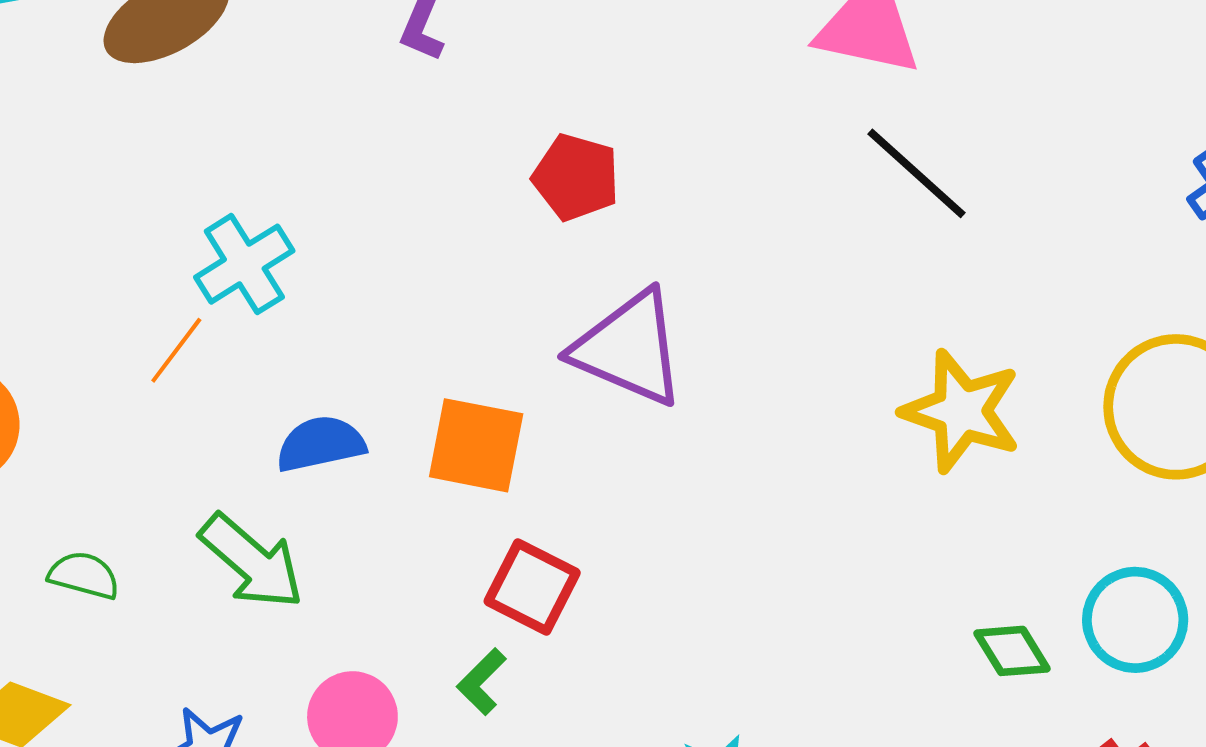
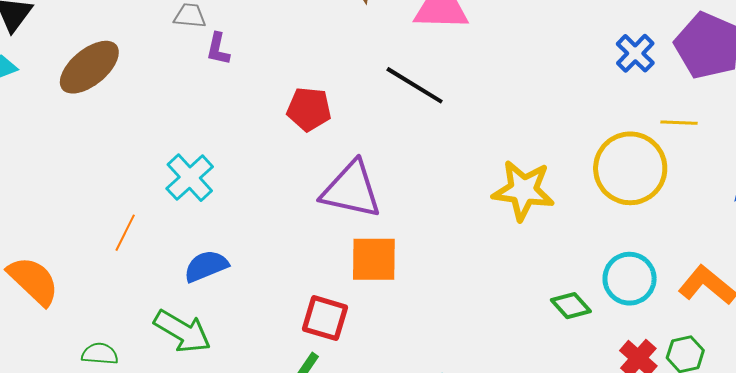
black line: (917, 173) -> (415, 85), moved
cyan cross: (244, 264) -> (190, 178), moved
orange square: (476, 445) -> (374, 259), moved

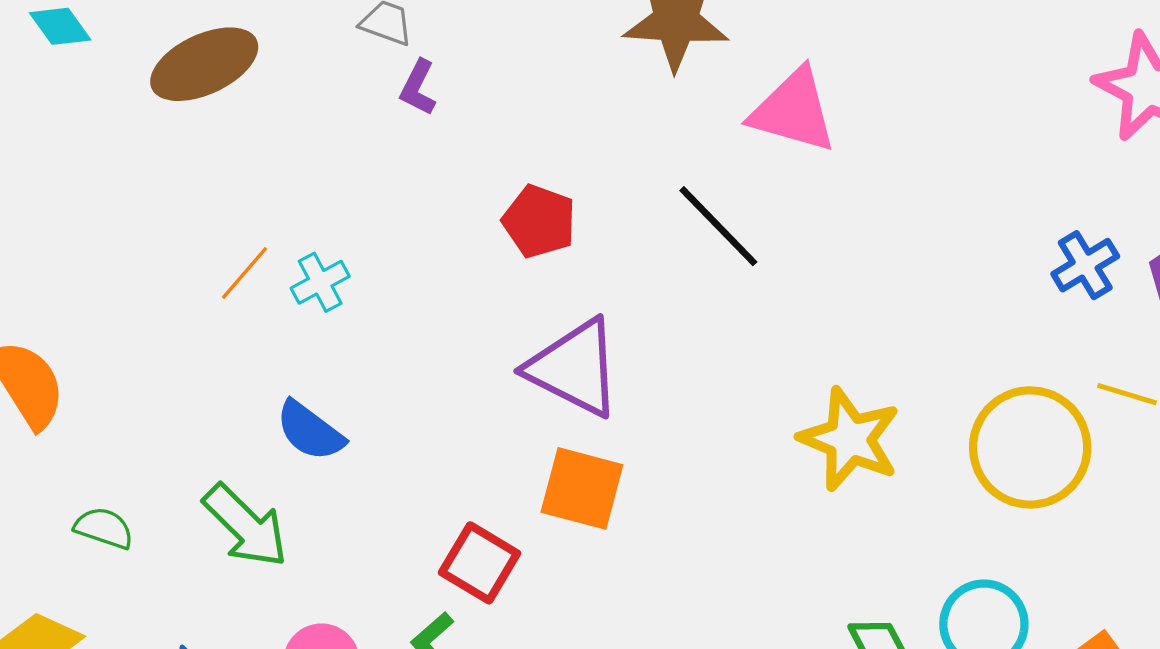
cyan cross: (190, 178) -> (320, 282), size x0.7
orange line: (125, 233) -> (245, 273), moved
blue semicircle: (206, 266) -> (310, 431), turned -135

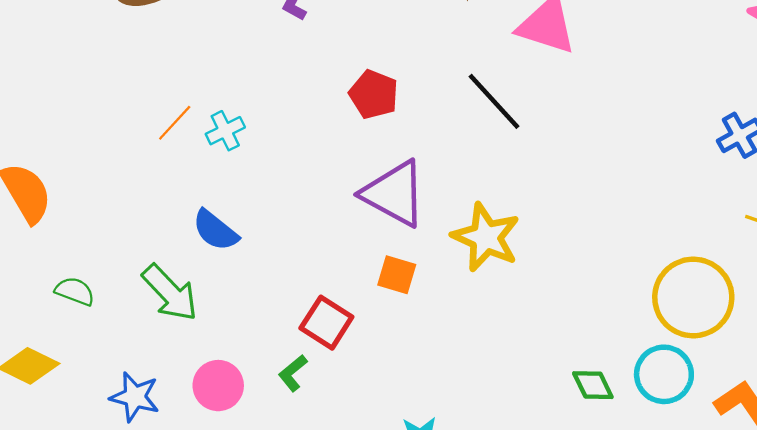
yellow star: (850, 439) -> (486, 237), moved
yellow circle: (1030, 447) -> (693, 297), moved
orange square: (582, 488) -> (397, 275), size x0.7

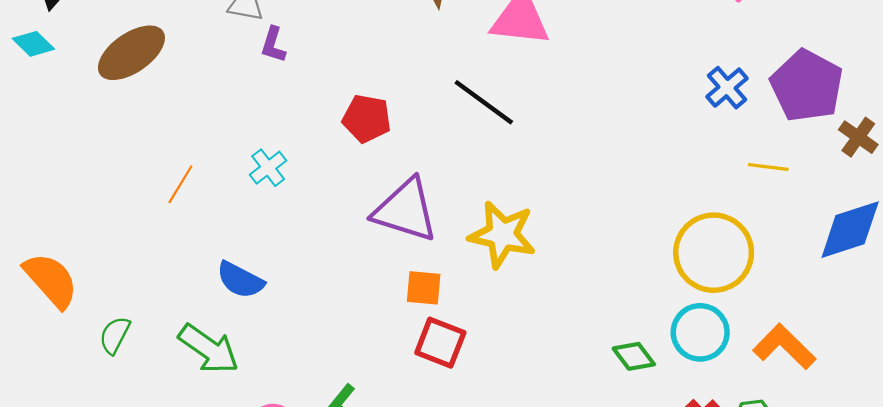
cyan cross: (225, 131) -> (268, 168), moved
green semicircle: (75, 291) -> (115, 335), moved, turned -72
red square: (326, 323) -> (440, 343), moved

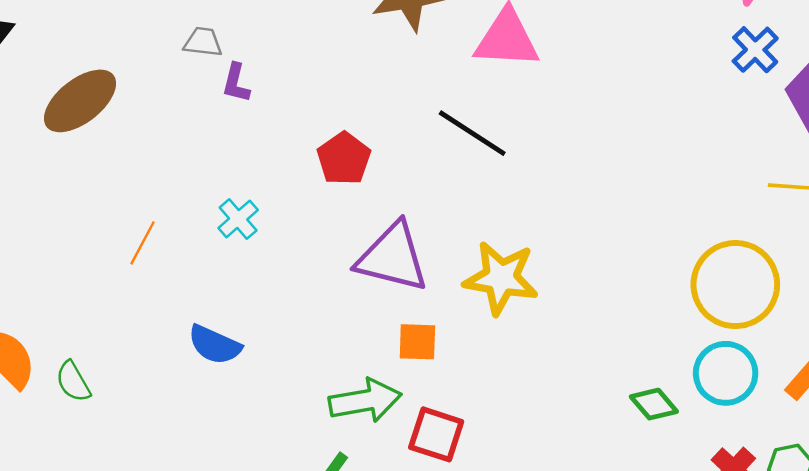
blue cross: (727, 88) -> (755, 50), moved
red pentagon: (367, 119) -> (344, 159), turned 30
green semicircle: (115, 335) -> (73, 382), moved, turned -54
red square: (440, 343) -> (436, 434), moved
green arrow: (209, 349) -> (365, 401), moved, turned -42

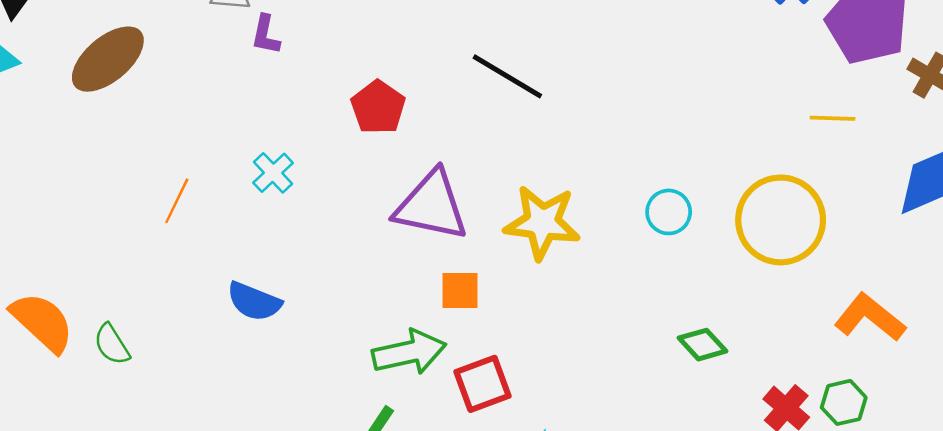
cyan circle: (726, 373) -> (669, 212), moved, size x0.7
red square: (436, 434) -> (483, 384), turned -36

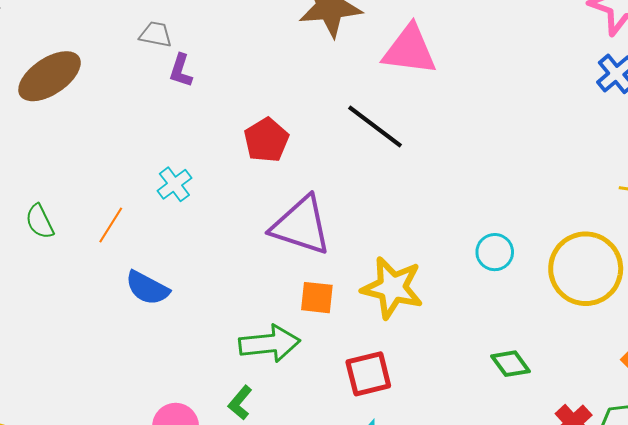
orange line: (177, 201) -> (111, 225), moved
yellow star: (542, 222) -> (392, 288), moved
green semicircle: (112, 344) -> (40, 221), moved
red square: (483, 384) -> (368, 374), moved

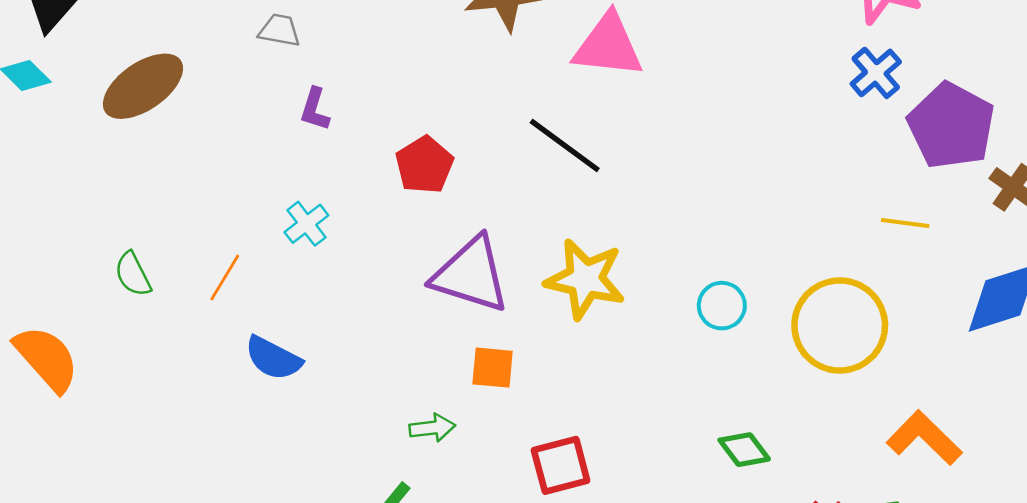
purple L-shape: (181, 71) -> (315, 109), moved
yellow star: (392, 288) -> (585, 279), moved
green arrow: (270, 343) -> (432, 428), size x0.6

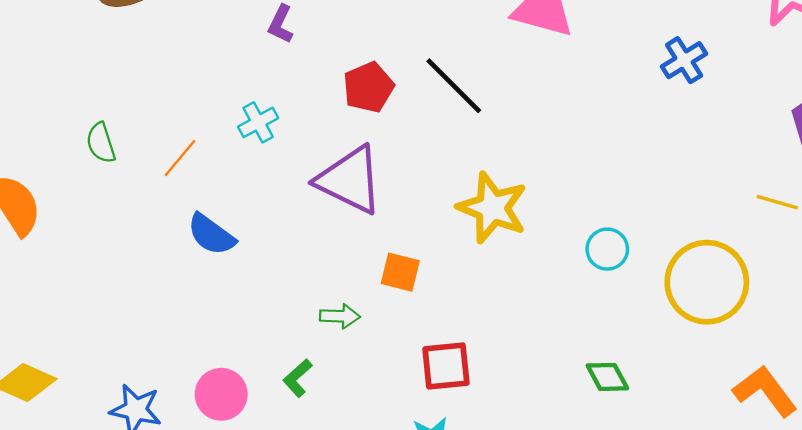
blue cross: (876, 73) -> (684, 60), moved
black line: (565, 145) -> (454, 86), moved
purple triangle: (471, 275) -> (350, 180), moved

